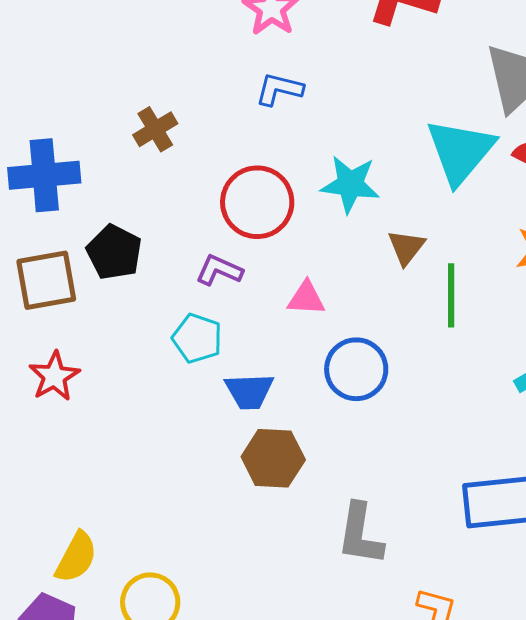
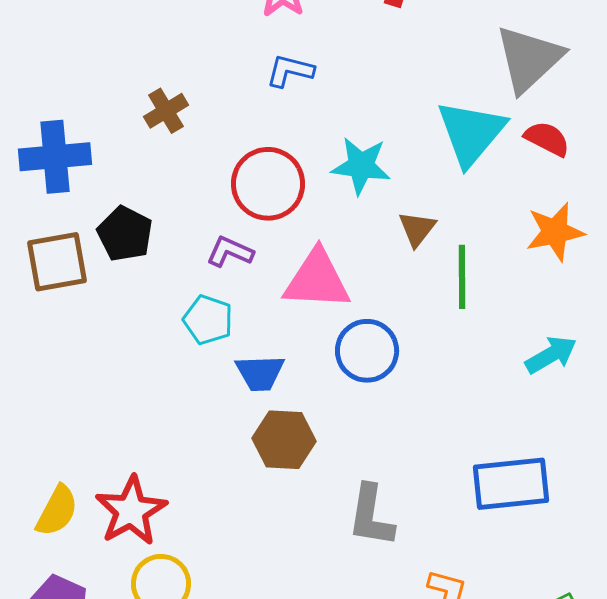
pink triangle: (306, 298) -> (317, 280), size x1.8
red star: (54, 376) -> (131, 511), moved, size x1.4
yellow semicircle: (76, 557) -> (57, 511), moved

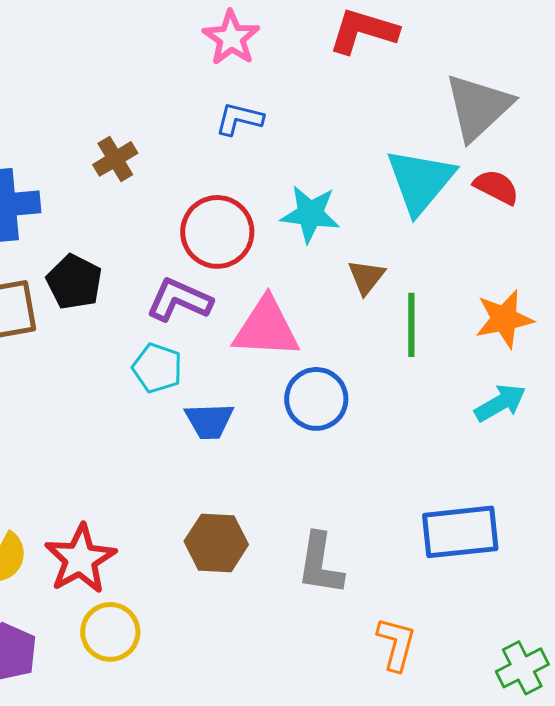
orange star: (555, 232) -> (504, 319), moved
purple L-shape: (230, 252) -> (179, 300), size x1.4
brown hexagon: (284, 440) -> (216, 543), moved

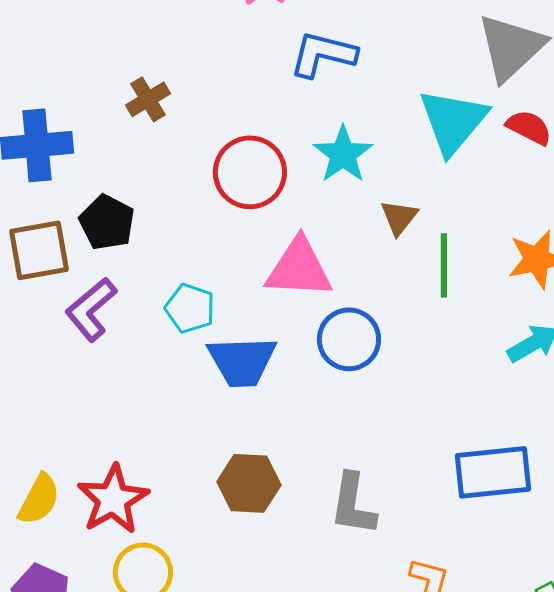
blue L-shape: (239, 119) -> (323, 54), moved, size x1.4
cyan star: (310, 214) -> (343, 154), turned 30
purple L-shape: (179, 300) -> (91, 309), moved, turned -64
blue trapezoid: (209, 421) -> (242, 361), size x1.4

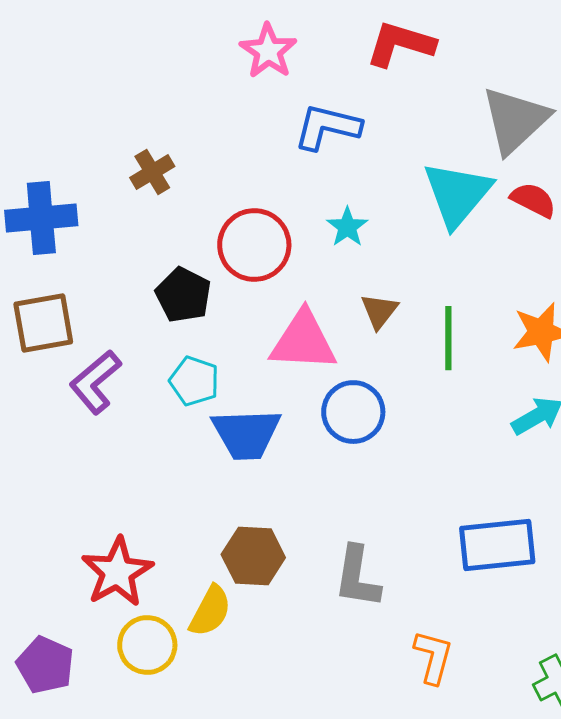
cyan star: (343, 154) -> (347, 227), size x0.7
brown triangle: (399, 217) -> (379, 311), moved
black pentagon: (107, 222) -> (183, 295), moved
yellow semicircle: (39, 499) -> (210, 611), moved

